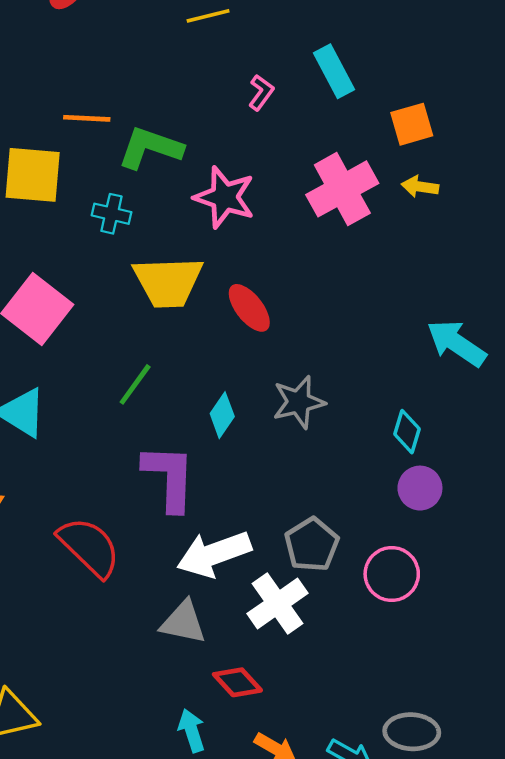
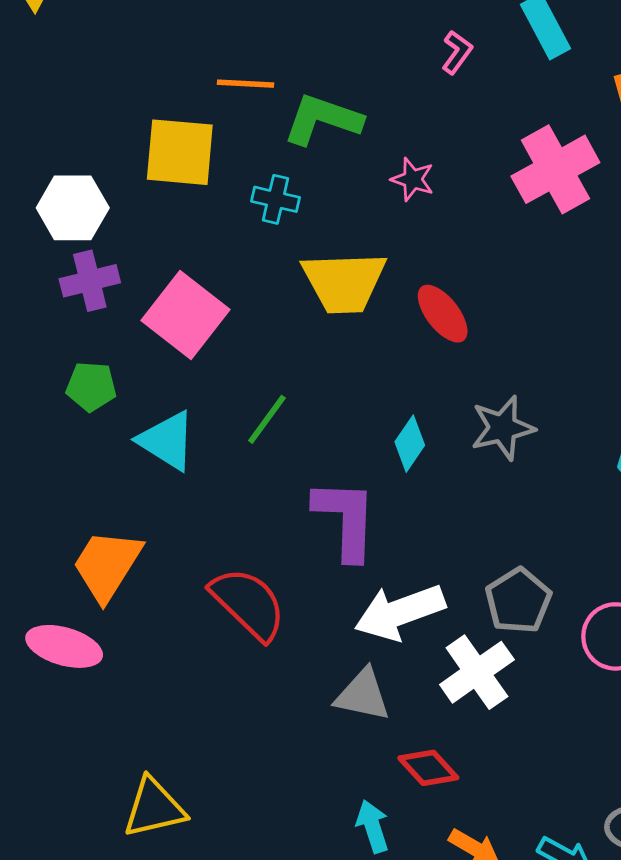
pink star: (225, 197) -> (413, 179), size x0.6
green line: (135, 384) -> (267, 419), moved

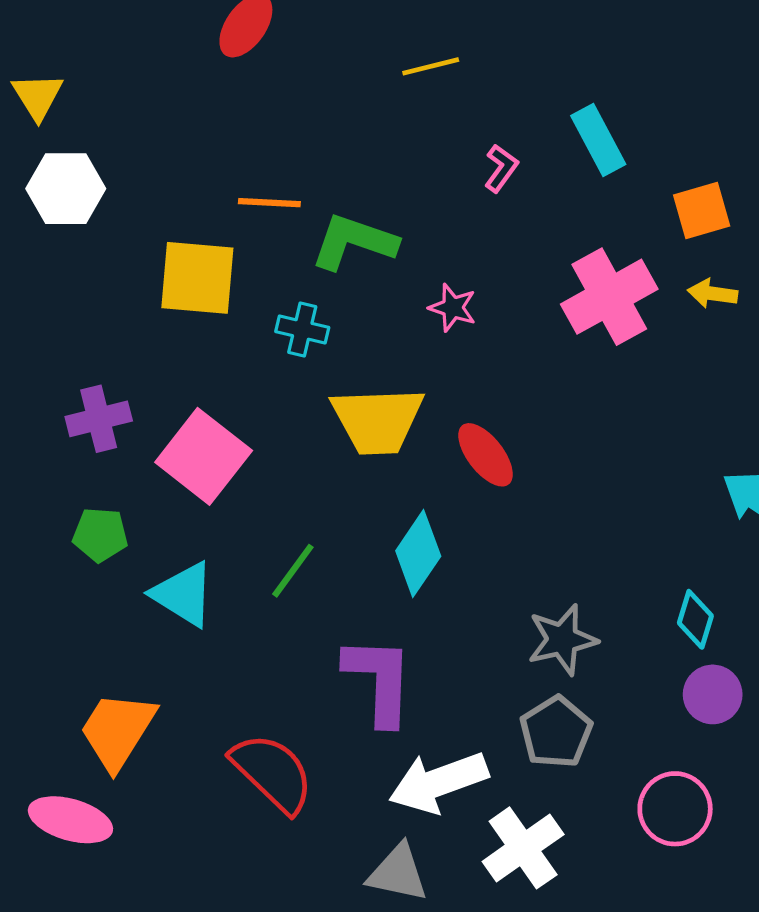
white hexagon: (73, 208) -> (66, 189), moved
gray star: (503, 428) -> (562, 640), moved
cyan diamond: (410, 444) -> (418, 553), moved, size x1.4
gray pentagon: (518, 601) -> (556, 732), moved

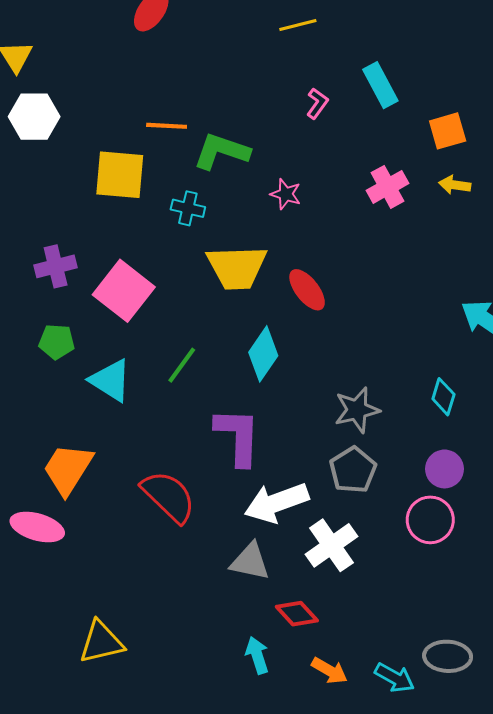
yellow line: (431, 66) -> (298, 25), moved
pink cross: (609, 297) -> (387, 187), size x0.7
purple circle: (713, 694) -> (444, 469), moved

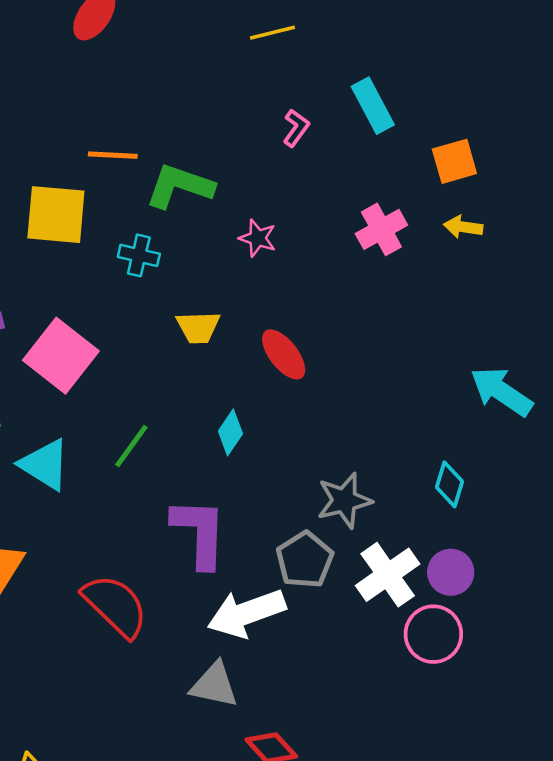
yellow trapezoid: (237, 267) -> (198, 327), size x0.6
cyan diamond: (263, 354) -> (230, 432), size x0.7
gray pentagon: (353, 470) -> (305, 560), moved
white cross: (331, 545) -> (388, 575), moved

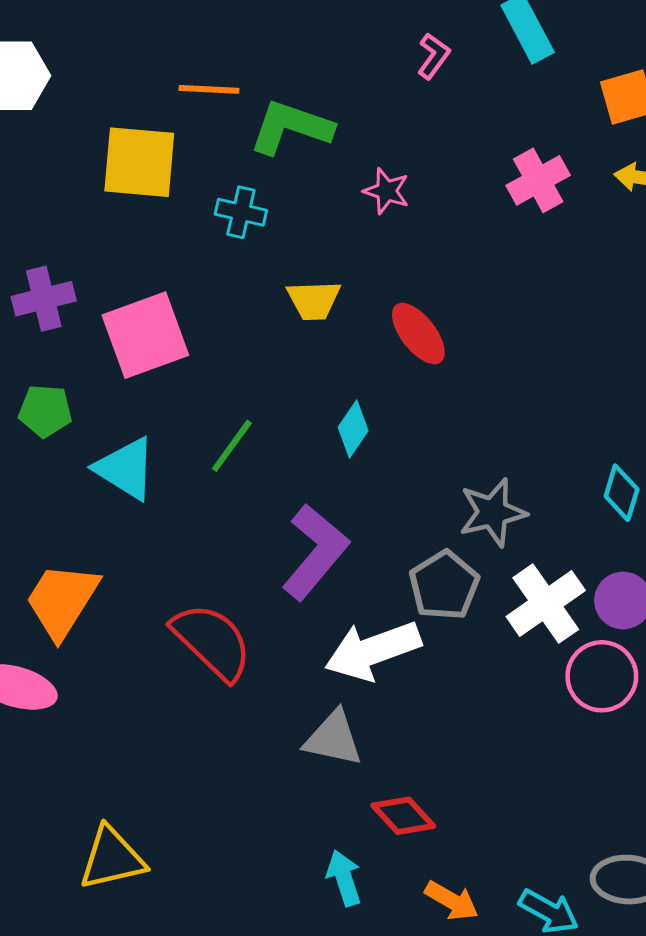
pink square: (61, 356) -> (145, 335), turned 32
purple L-shape: (199, 533) -> (315, 552), turned 38

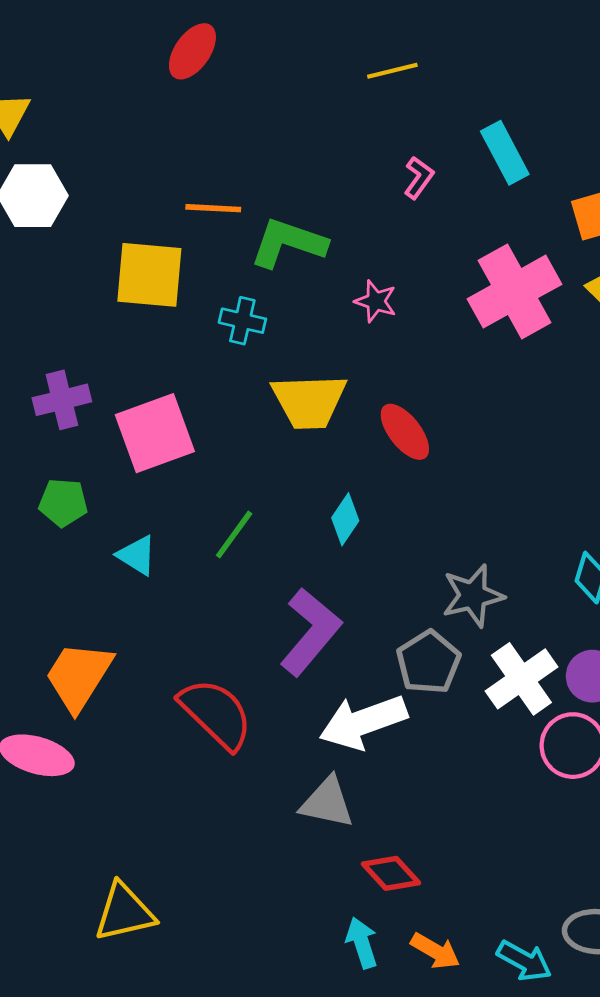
pink cross: (538, 180) -> (515, 292), size x1.6
yellow trapezoid: (314, 300) -> (309, 401), size x1.5
cyan triangle: (126, 469) -> (137, 555), size x0.7
cyan arrow: (344, 878) -> (362, 943), moved

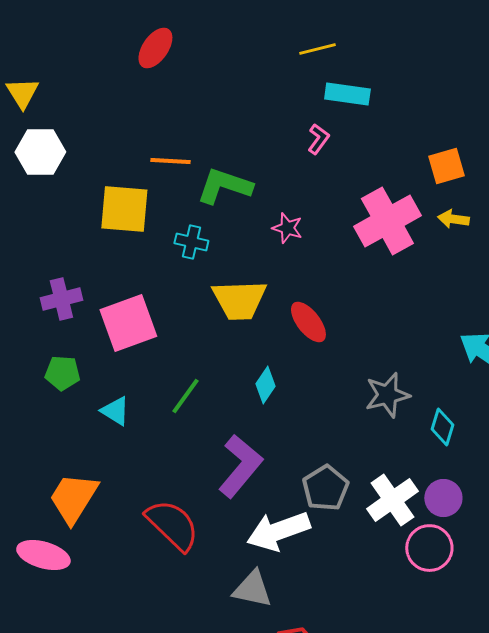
yellow line: (392, 71) -> (317, 49), moved
cyan rectangle: (505, 153) -> (347, 94), moved, turned -54
gray star: (473, 596) -> (387, 395), moved

